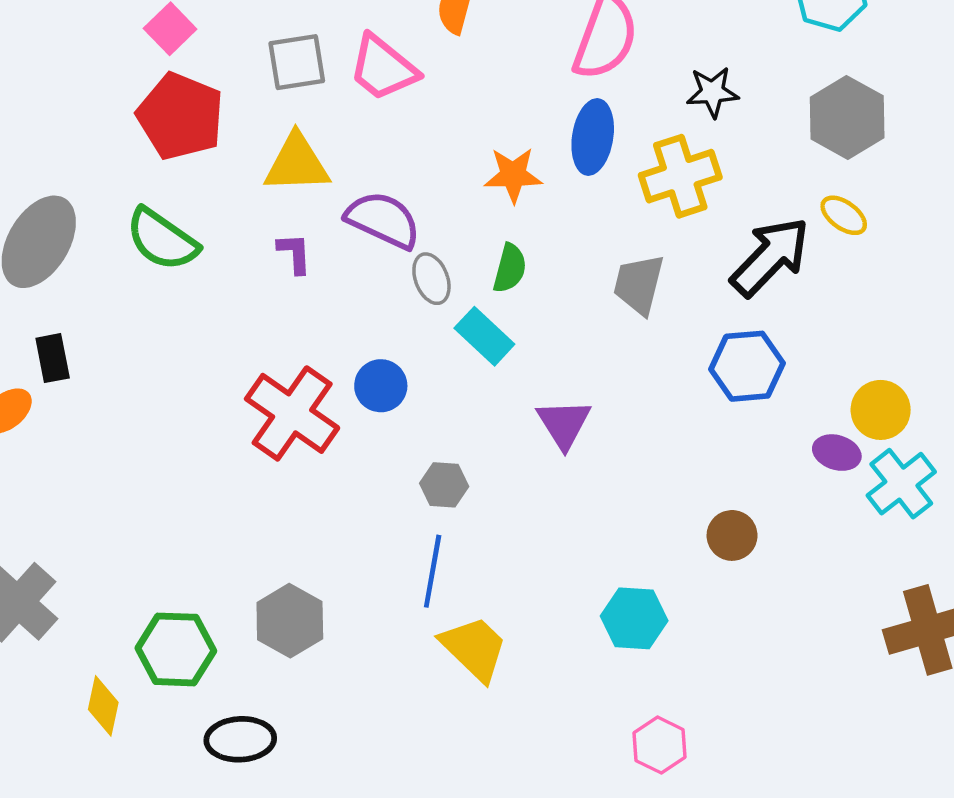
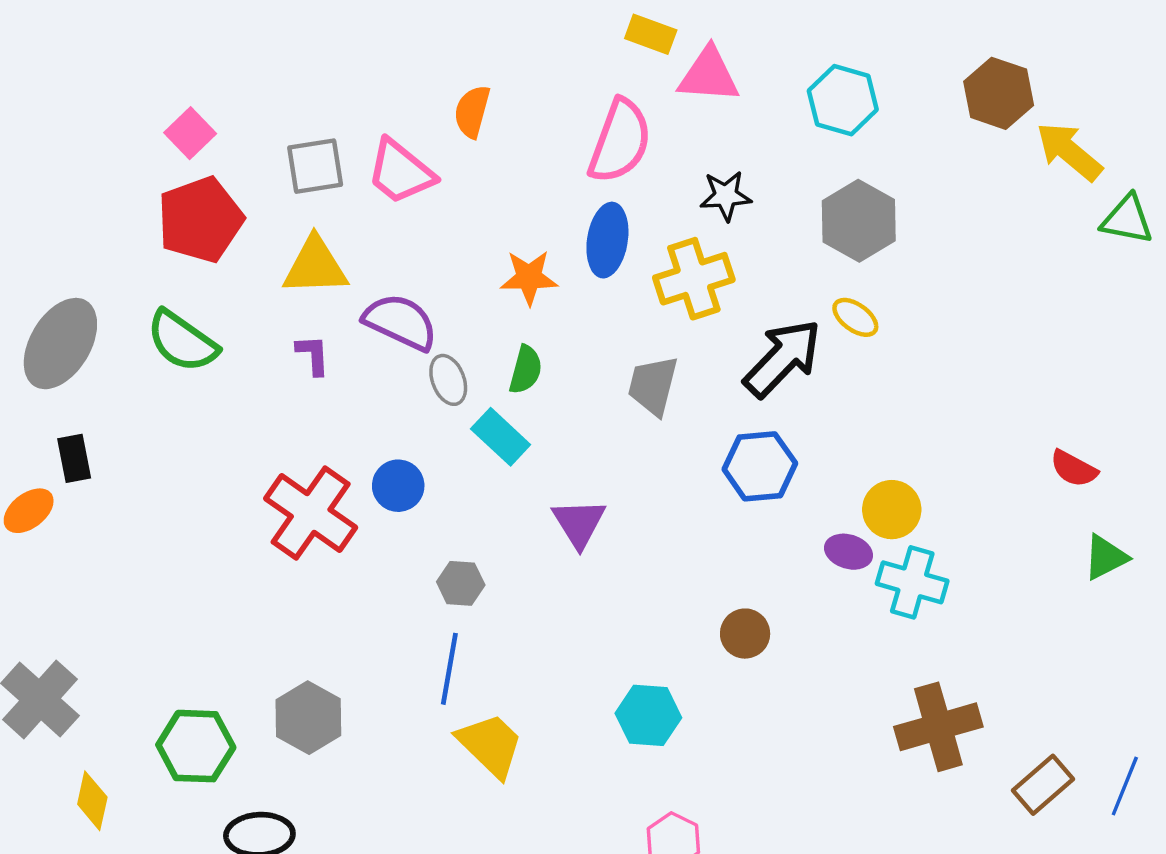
red pentagon: (180, 116) -> (200, 220), turned 30
cyan cross: (901, 484) -> (912, 582), turned -36
yellow diamond: (103, 706) -> (92, 801), moved

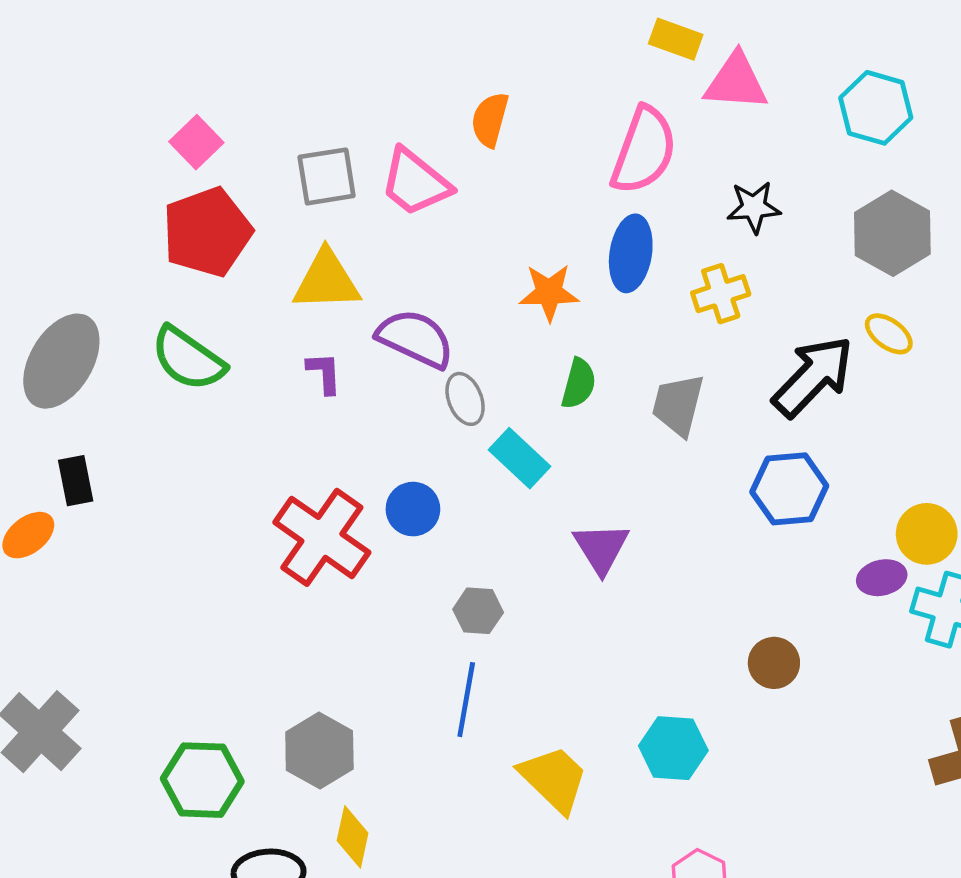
yellow cross: (694, 279) -> (721, 294), size x0.7
green semicircle: (526, 370) -> (579, 384), moved
purple ellipse: (849, 552) -> (882, 578), turned -30
yellow trapezoid: (490, 745) -> (554, 779), moved
yellow diamond: (92, 801) -> (353, 837), moved

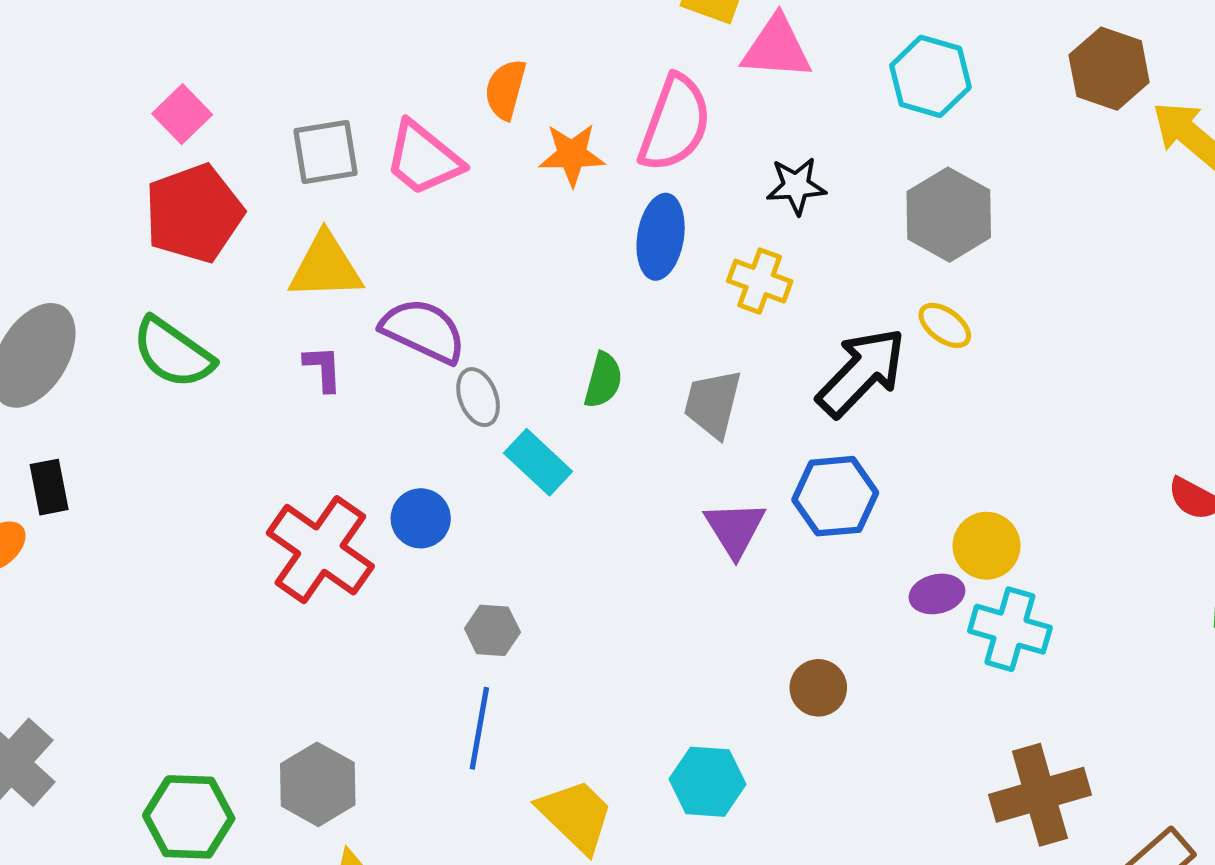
orange star: (549, 292) -> (572, 155), moved
yellow cross: (721, 294) -> (760, 281), turned 38
purple triangle: (601, 548) -> (735, 529), moved

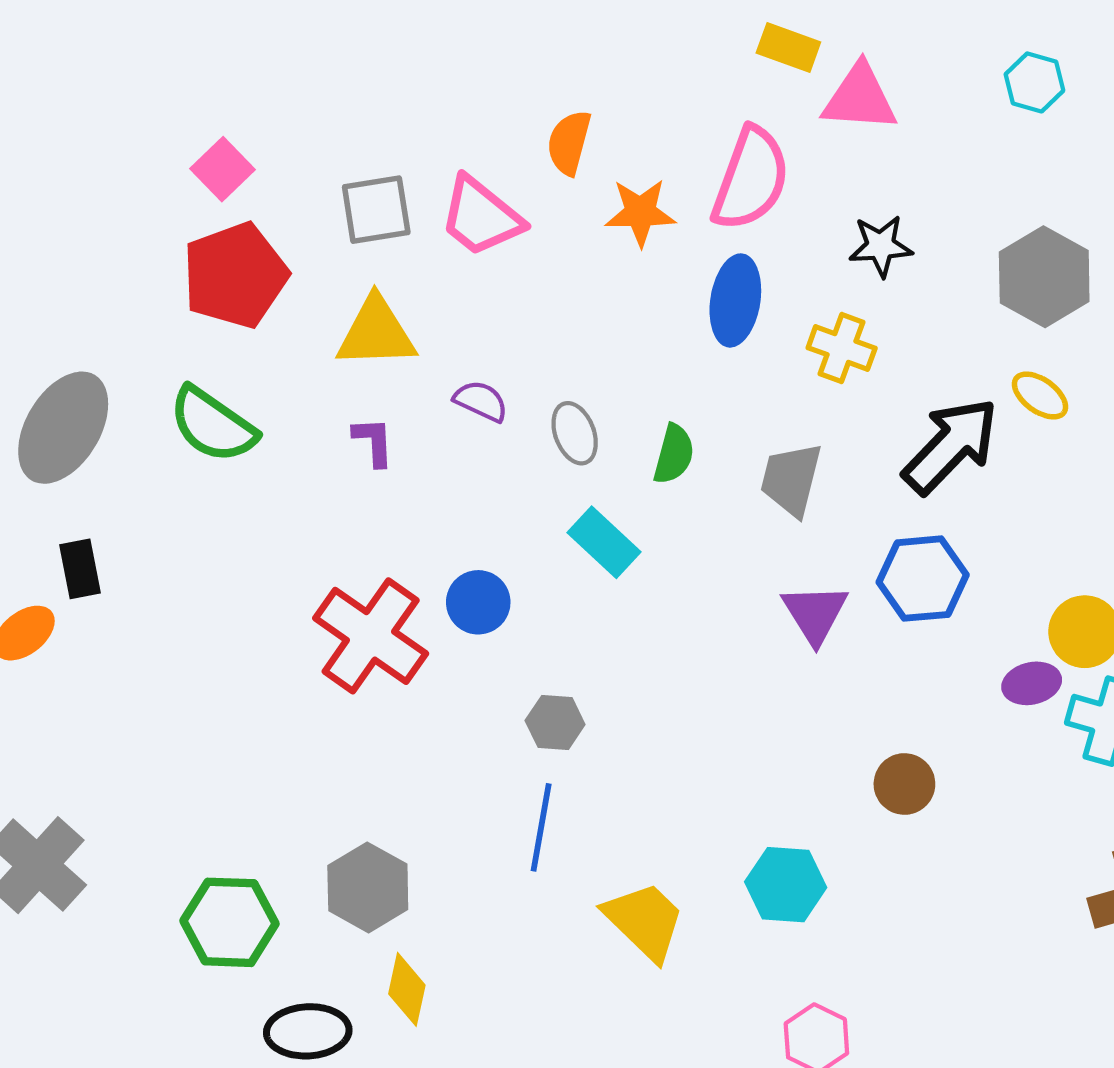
cyan hexagon: (930, 76) -> (1034, 82), moved, size x0.7
purple semicircle: (423, 331) -> (481, 401), size x0.6
gray ellipse: (478, 397) -> (575, 433), moved

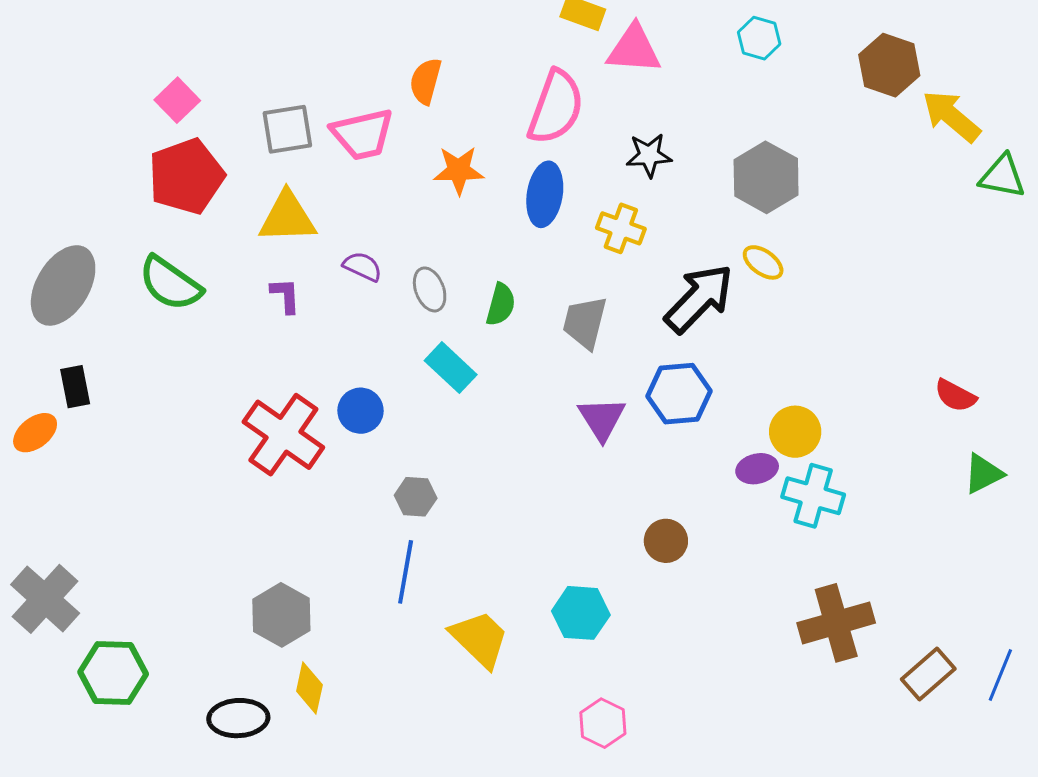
orange star: (640, 212) -> (459, 170), moved
pink trapezoid: (481, 217) -> (363, 134), turned -52
green hexagon: (229, 922) -> (113, 673), moved

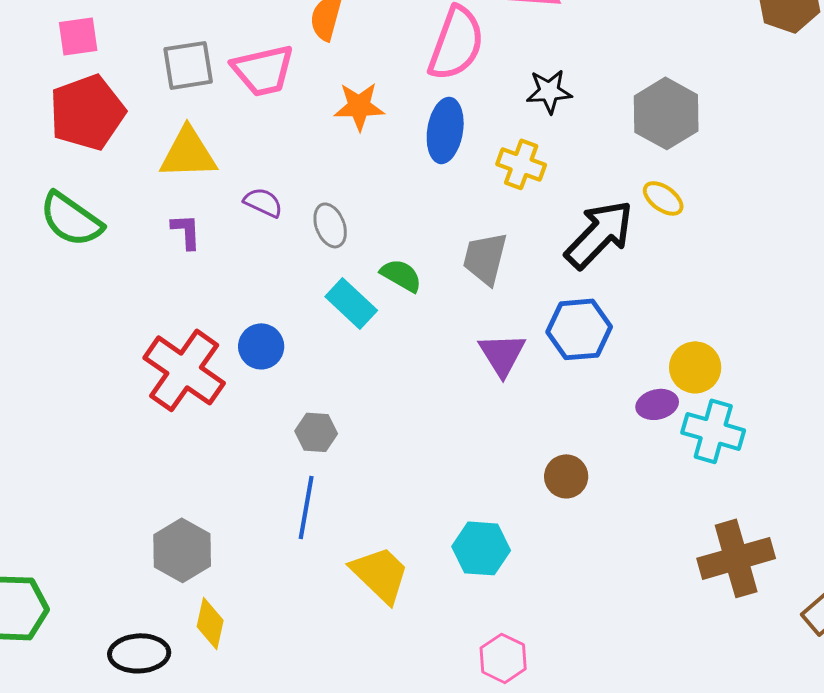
pink square: (177, 100) -> (78, 36), turned 36
green semicircle: (501, 304) -> (401, 275), moved, turned -75

